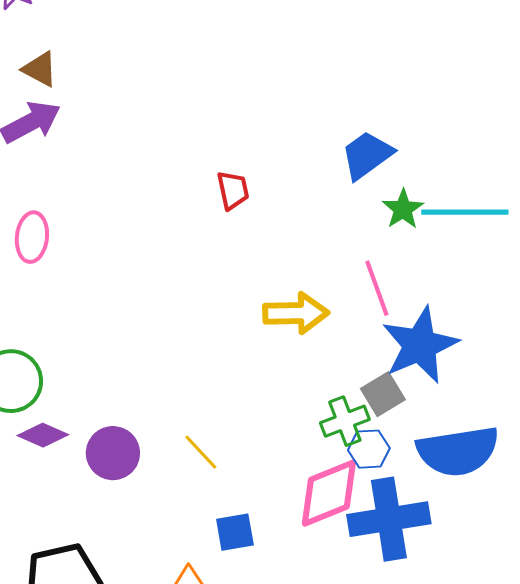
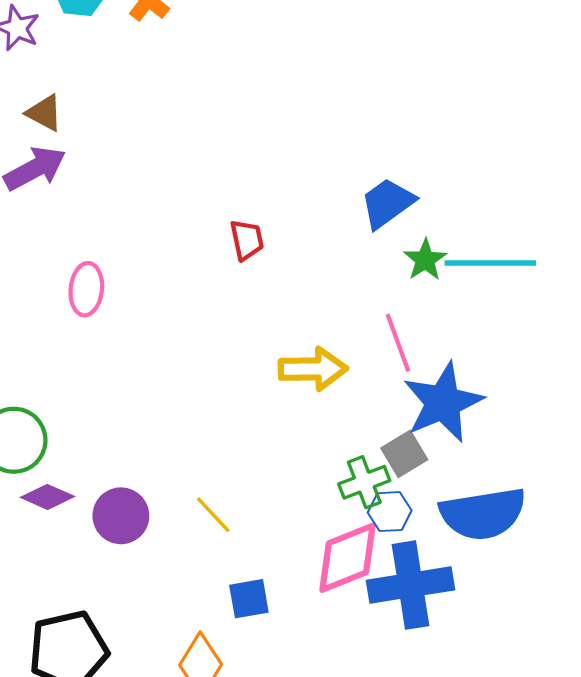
pink ellipse: (32, 237) -> (86, 289), moved

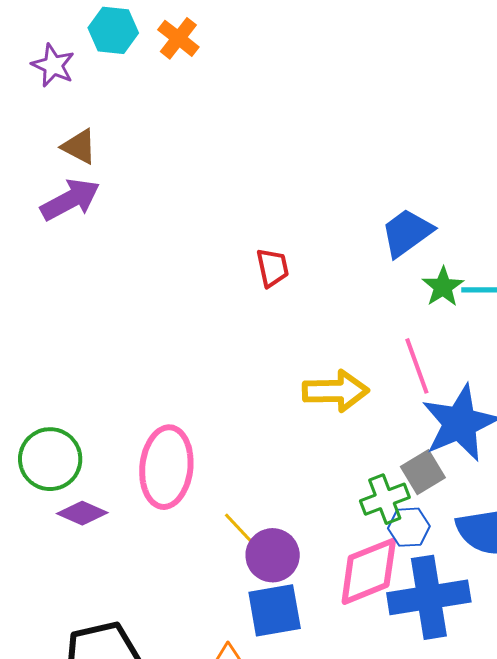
pink ellipse: (86, 289) -> (166, 467), moved, size x1.6
purple circle: (121, 516) -> (273, 555), moved
blue square: (249, 599) -> (275, 610), size x1.4

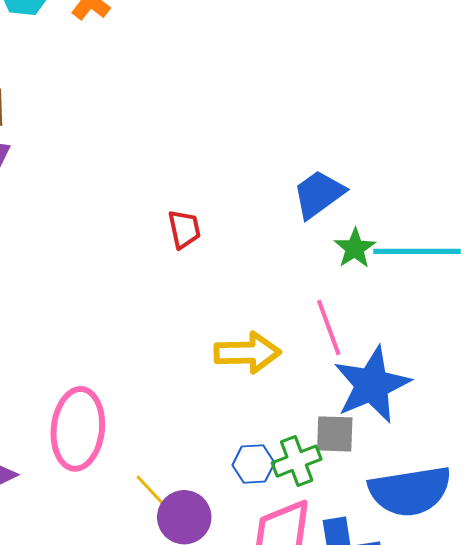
gray square: (423, 472) -> (335, 434), turned 33
blue hexagon: (409, 527) -> (253, 464), moved

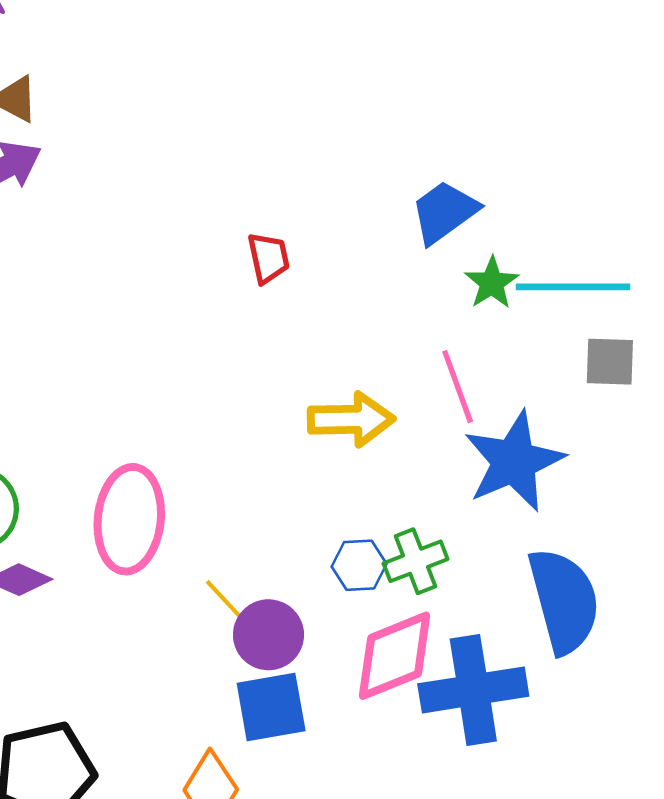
gray square: (335, 434) -> (610, 362), moved
blue semicircle: (410, 491) -> (564, 601), turned -96

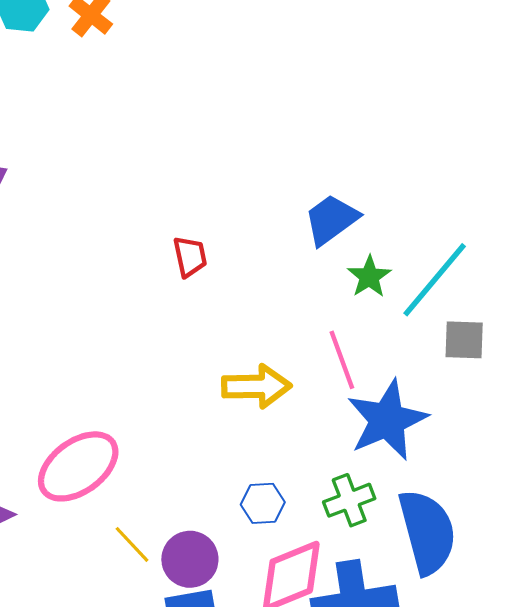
cyan line: (573, 287) -> (435, 280), turned -50
pink ellipse: (129, 519) -> (78, 466), turned 48
green cross: (416, 561) -> (349, 500), moved
yellow line: (226, 602) -> (132, 544), moved

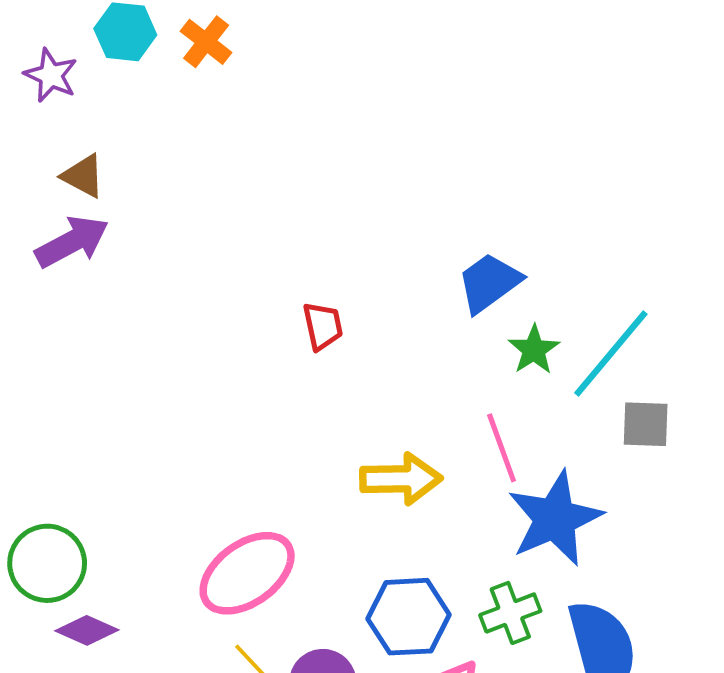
pink ellipse: (78, 466) -> (247, 573), moved
blue hexagon: (263, 503) -> (408, 617), size x1.6

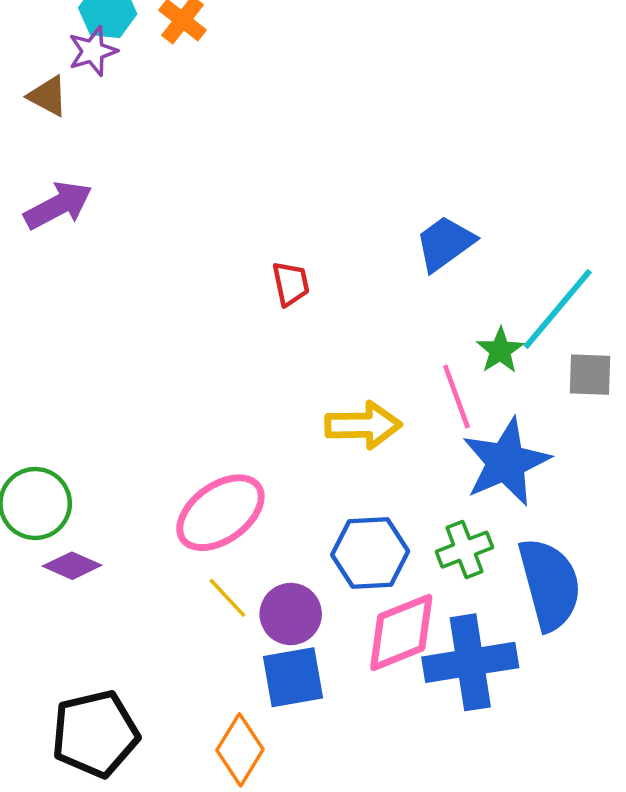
purple star: (51, 75) -> (93, 51), moved, turned 30
brown triangle: (83, 176) -> (48, 96), moved
green star: (534, 350) -> (500, 350), moved

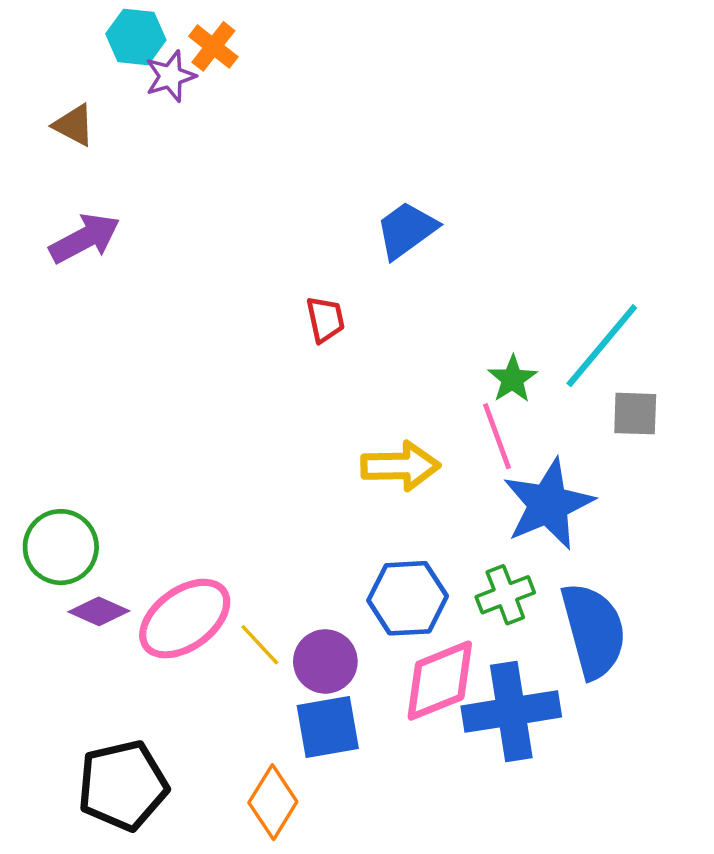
purple star: (93, 51) -> (170, 76), moved
blue trapezoid: (445, 243) -> (406, 230), moved
green star: (500, 350) -> (512, 379), moved
pink ellipse: (220, 513) -> (185, 619), moved

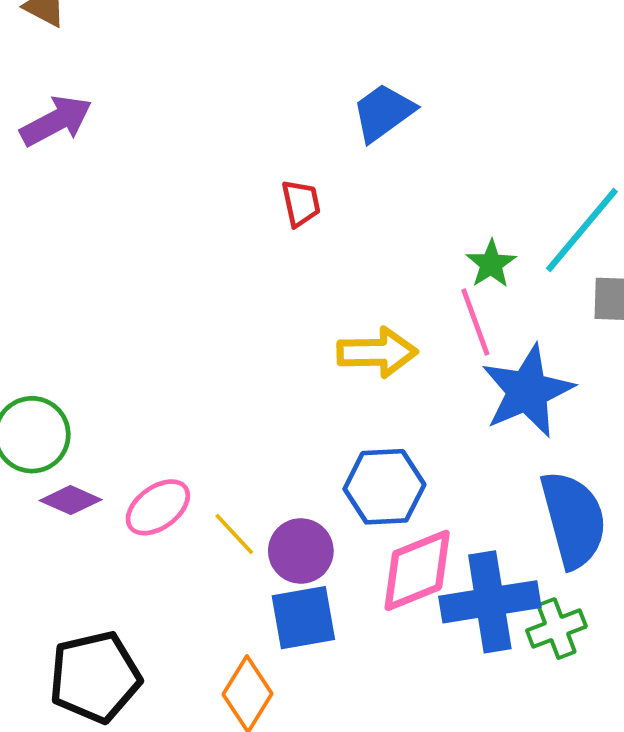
green cross: (505, 595) -> (556, 629), moved
pink ellipse: (185, 619) -> (158, 507), size x0.7

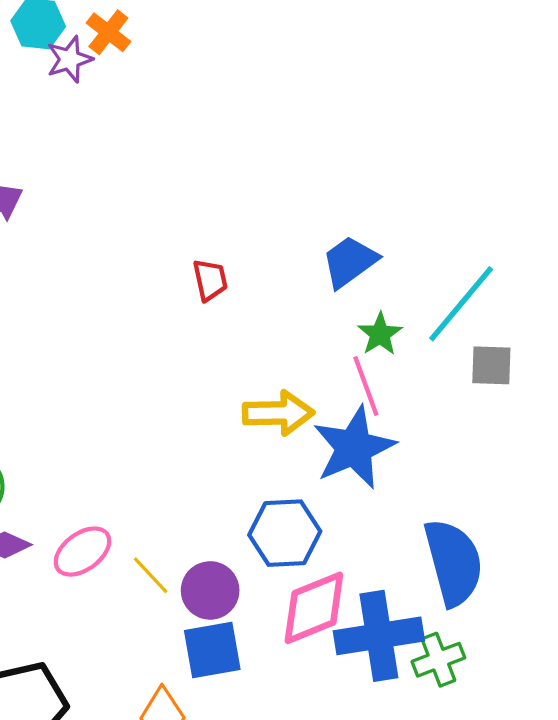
blue trapezoid: (383, 112) -> (350, 262), moved
blue star: (527, 391) -> (354, 448), moved

